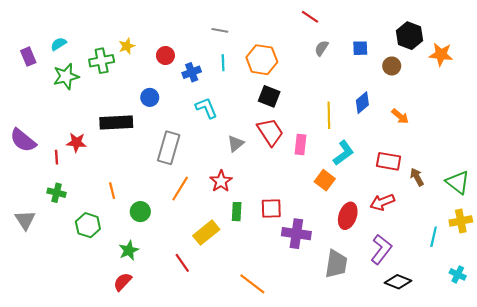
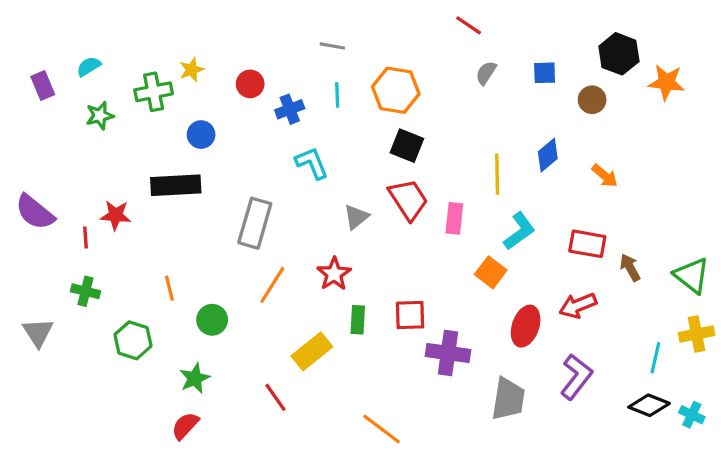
green star: (66, 76) -> (100, 116), size x0.7
blue circle: (150, 97) -> (201, 135), moved
black diamond: (398, 282) -> (649, 405), moved

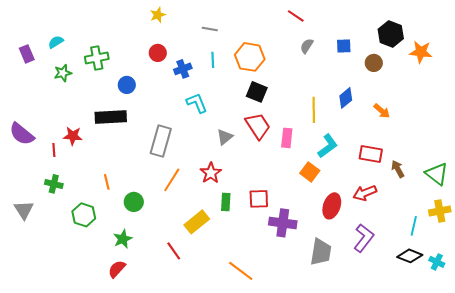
yellow star: (192, 70) -> (158, 15), moved

